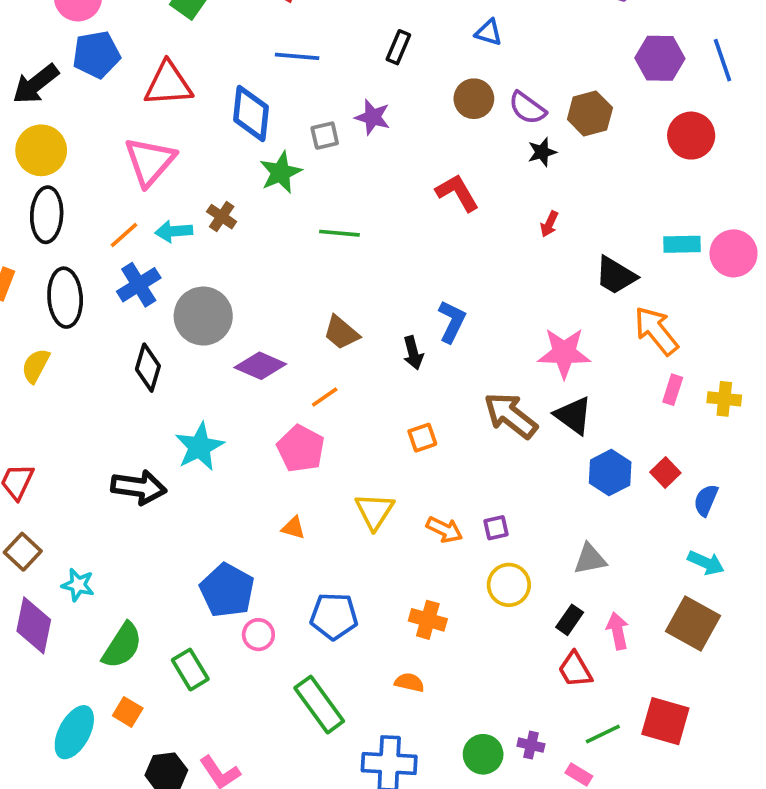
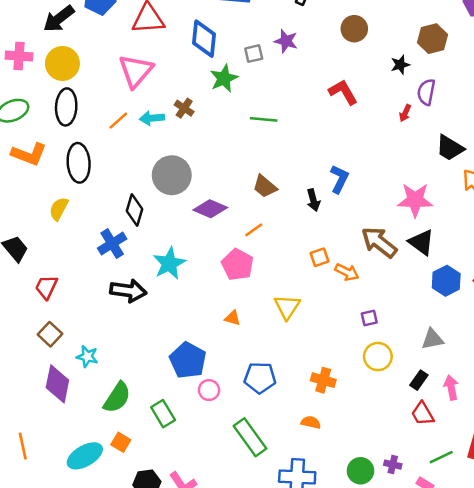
purple semicircle: (527, 108) -> (426, 92), moved, turned 65
blue cross: (139, 285) -> (112, 244), moved
orange arrow: (444, 530) -> (347, 272), moved
cyan ellipse: (74, 732) -> (85, 456), turned 32

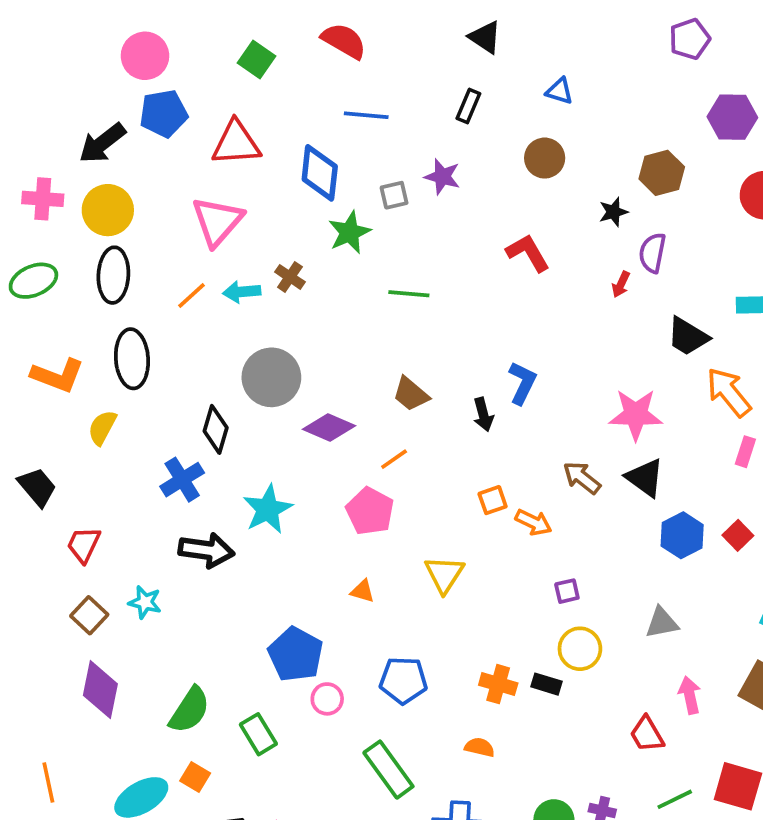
orange L-shape: (29, 154) -> (58, 375), moved
brown arrow: (379, 242) -> (582, 478), size x0.7
cyan star: (87, 357) -> (145, 602), moved
black rectangle: (419, 380) -> (546, 684), moved, turned 72

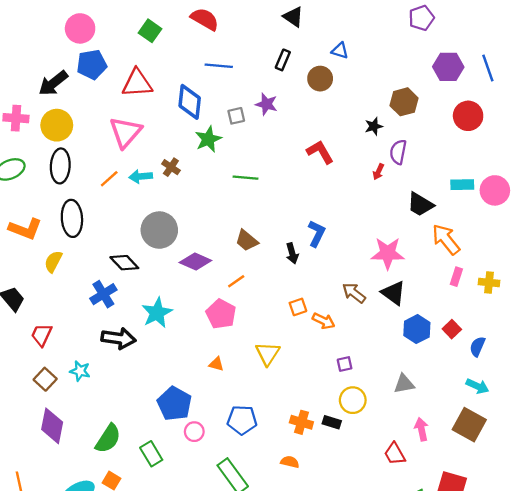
brown circle: (545, 158) -> (320, 79), moved
black diamond: (216, 429) -> (124, 263), turned -60

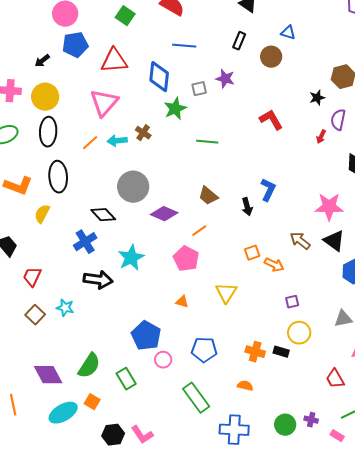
black arrow: (53, 83) -> (42, 61), size x0.6
purple diamond: (52, 426) -> (48, 375), moved, turned -40

